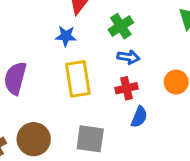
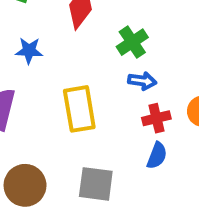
blue star: (66, 36) -> (29, 51), moved
red cross: (127, 88) -> (156, 118), moved

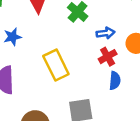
blue arrow: (142, 81) -> (106, 33), moved

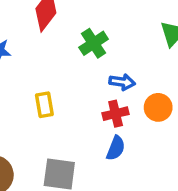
yellow rectangle: (56, 65) -> (44, 105), size x0.6

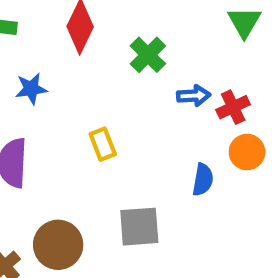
orange circle: (158, 107) -> (247, 152), moved
red cross: (116, 114) -> (233, 107), moved

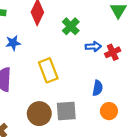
yellow rectangle: (103, 144) -> (48, 70), size x1.5
orange circle: (247, 152) -> (109, 111), moved
brown circle: (58, 245) -> (39, 114), moved

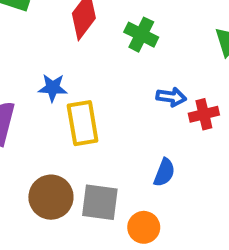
green cross: (71, 26) -> (141, 35), moved, turned -30
blue star: (13, 43) -> (53, 88), moved
orange circle: (109, 111) -> (144, 227), moved

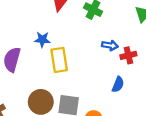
blue semicircle: (164, 172) -> (118, 84), moved

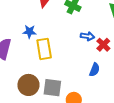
red cross: (128, 55) -> (103, 45), turned -32

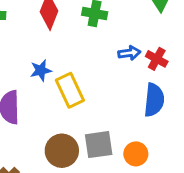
blue semicircle: (95, 70) -> (154, 100), size x1.5

